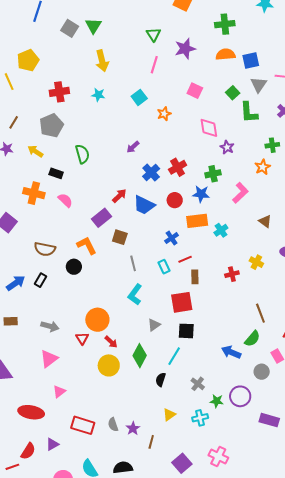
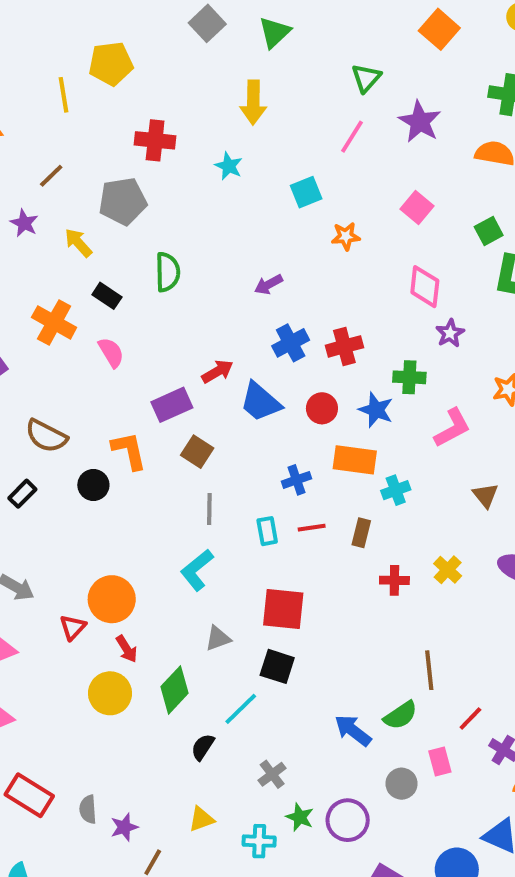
green triangle: (93, 26) -> (275, 32), moved
purple star: (185, 49) -> (420, 122), turned 30
brown rectangle: (195, 277) -> (361, 533), moved

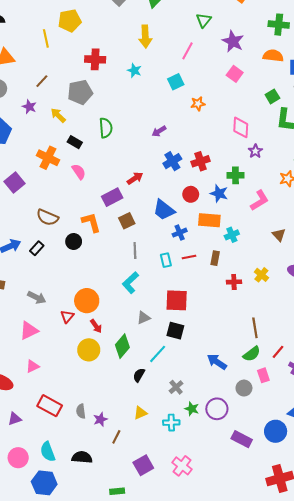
pink line: (352, 137) -> (188, 51), moved
pink square: (417, 208) -> (235, 74), moved
blue trapezoid: (260, 402) -> (164, 210), moved
brown square: (197, 452) -> (127, 221), turned 35
green semicircle: (401, 715) -> (252, 354), moved

